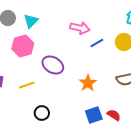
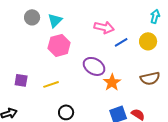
pink hexagon: (23, 46) -> (59, 45), moved
purple ellipse: (53, 65) -> (94, 66), moved

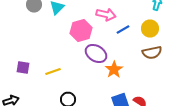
pink hexagon: (59, 45) -> (81, 30), moved
brown semicircle: (150, 78) -> (152, 52), moved

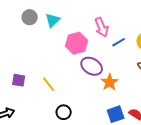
pink arrow: (106, 14) -> (102, 27), turned 54
yellow line: (53, 72) -> (49, 84), turned 70

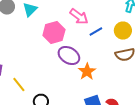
pink arrow: (102, 27) -> (79, 16), turned -30
yellow line: (49, 84) -> (19, 84), moved

